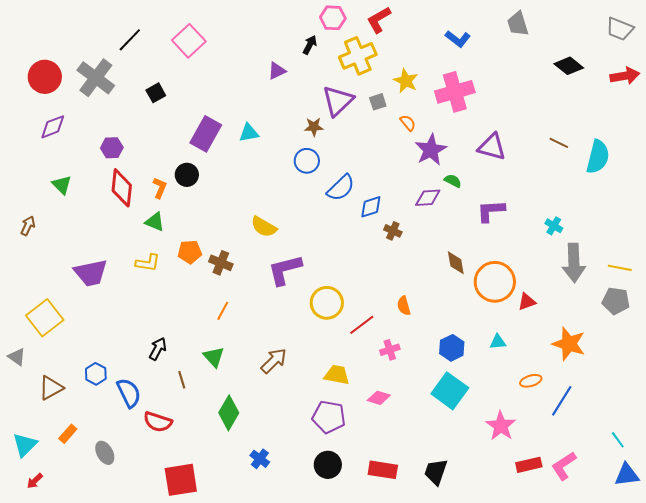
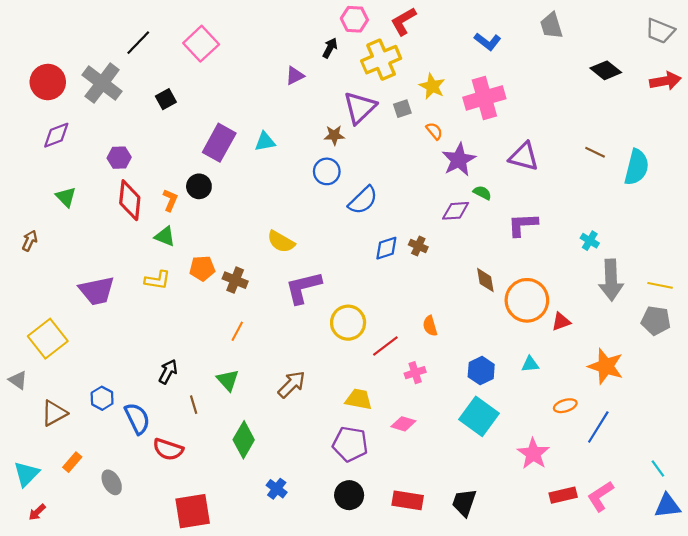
blue diamond: (371, 207) -> (386, 248), moved

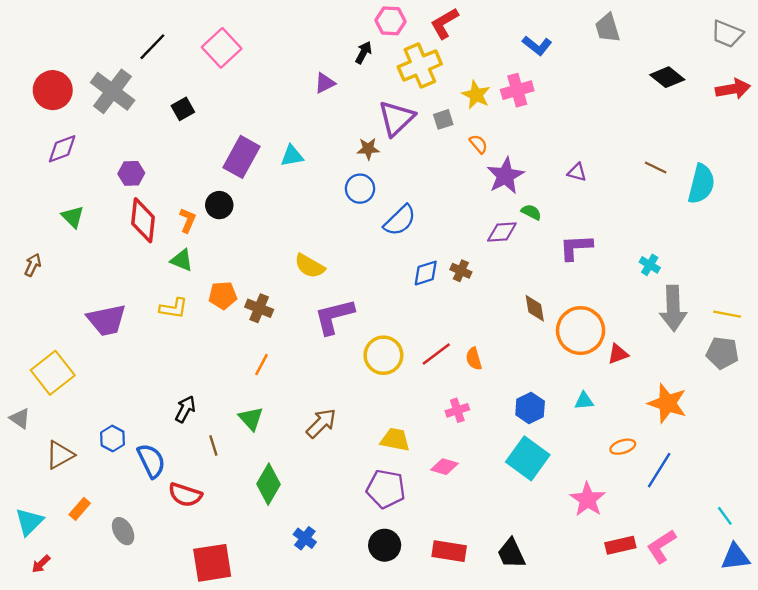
pink cross: (484, 98) -> (517, 90), moved, size x0.7
purple triangle: (524, 157) -> (577, 172), size x0.6
red line: (385, 346) -> (436, 354), moved
black trapezoid: (464, 503) -> (511, 553), turned -44

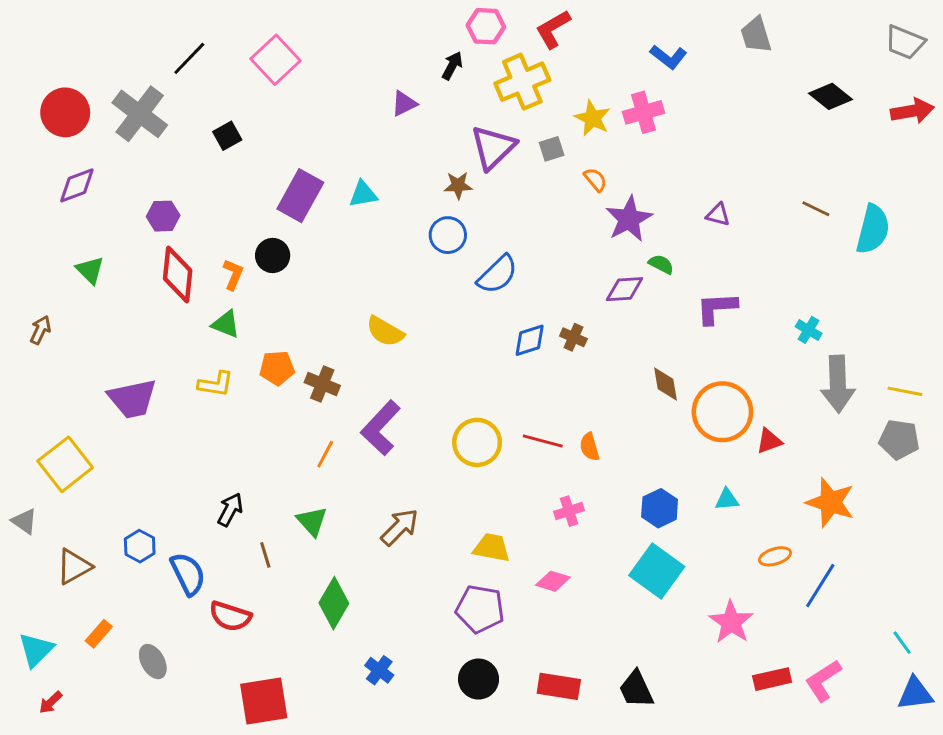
purple L-shape: (334, 316) -> (381, 428), moved, turned -33
red line: (436, 354) -> (543, 441), turned 52

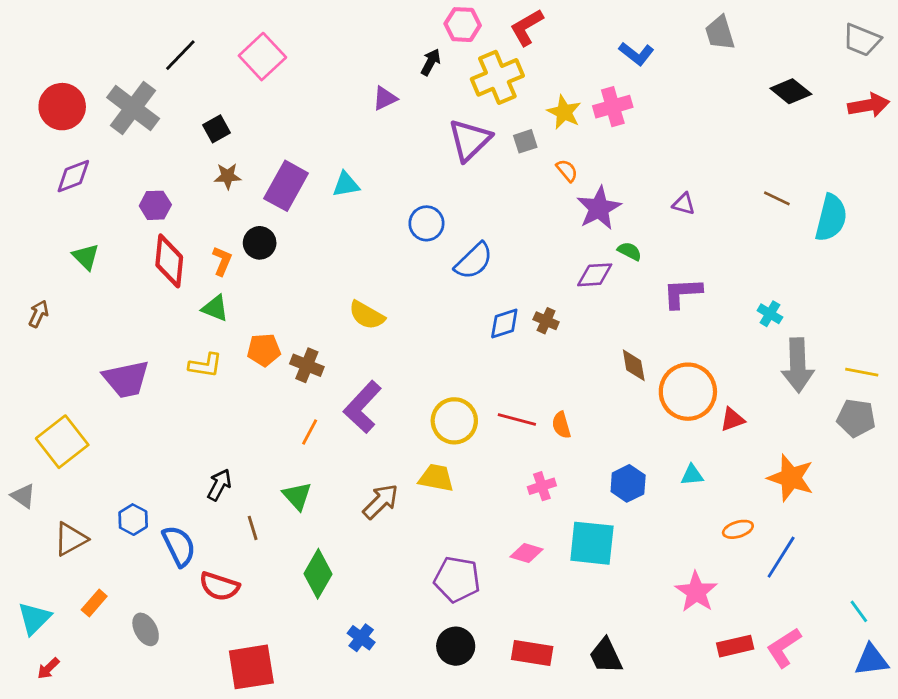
brown star: (458, 185) -> (228, 176), moved
yellow trapezoid: (492, 548) -> (436, 478), moved
cyan square: (657, 571) -> (592, 543), moved, turned -30

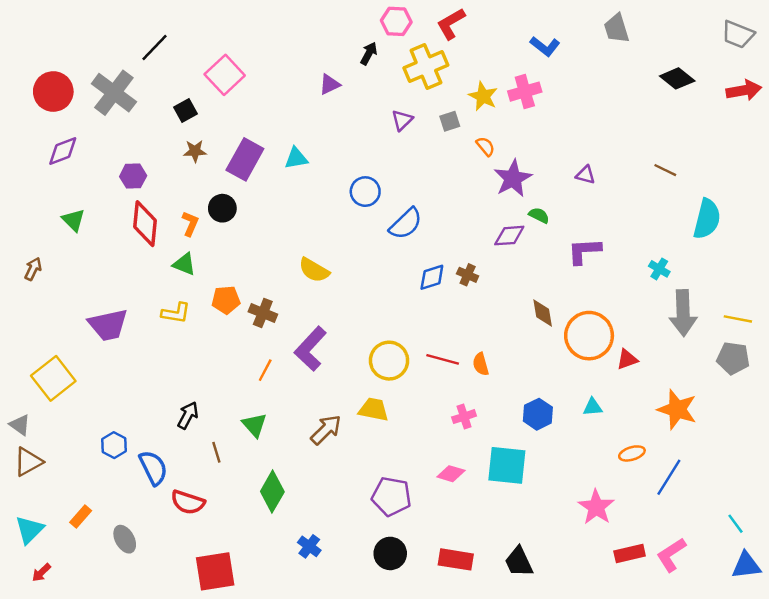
pink square: (262, 57) -> (225, 75), moved
purple triangle: (470, 140) -> (402, 120), size x0.6
cyan semicircle: (831, 218) -> (707, 219), moved
brown triangle: (71, 539) -> (28, 462), moved

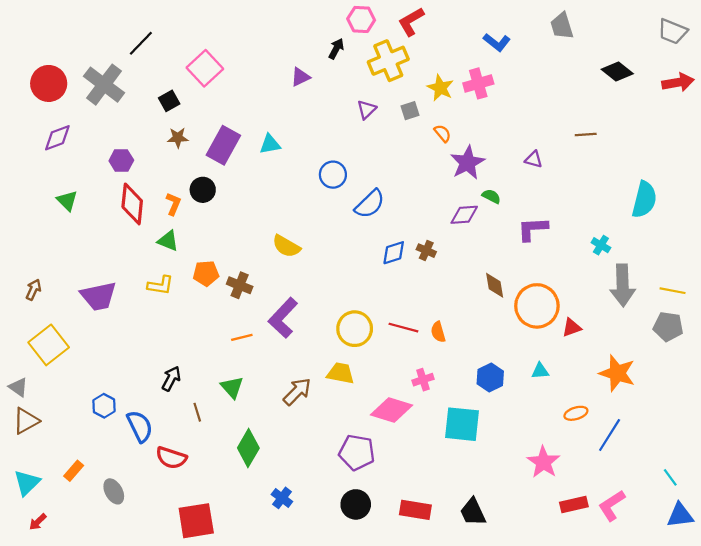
brown line: (665, 170) -> (586, 134), moved, turned -30
brown arrow: (33, 269) -> (33, 290), moved
orange line: (265, 370) -> (242, 337), turned 48
pink diamond: (451, 474) -> (392, 410), moved, size x1.6

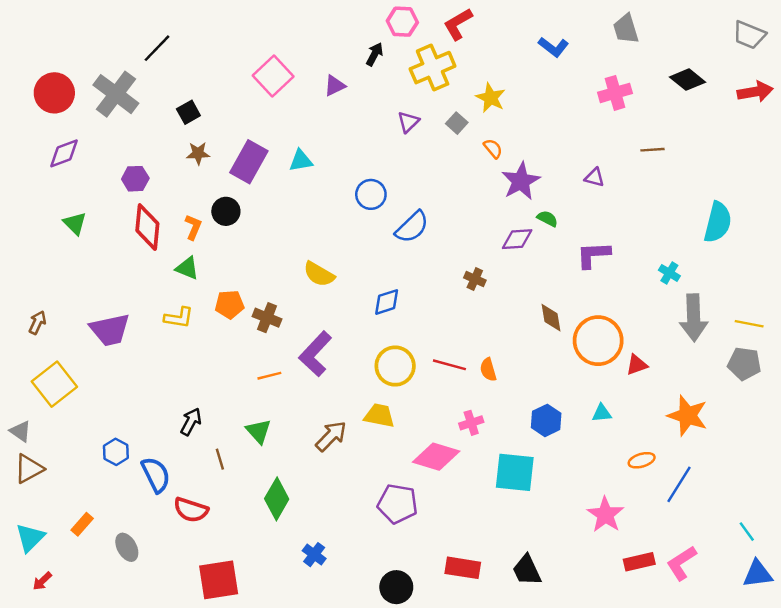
pink square: (205, 68) -> (273, 76), moved
pink cross: (478, 83) -> (615, 93), moved
gray square: (410, 111) -> (457, 123), turned -30
blue diamond: (394, 253) -> (387, 302), moved
black circle: (356, 504) -> (396, 587), moved

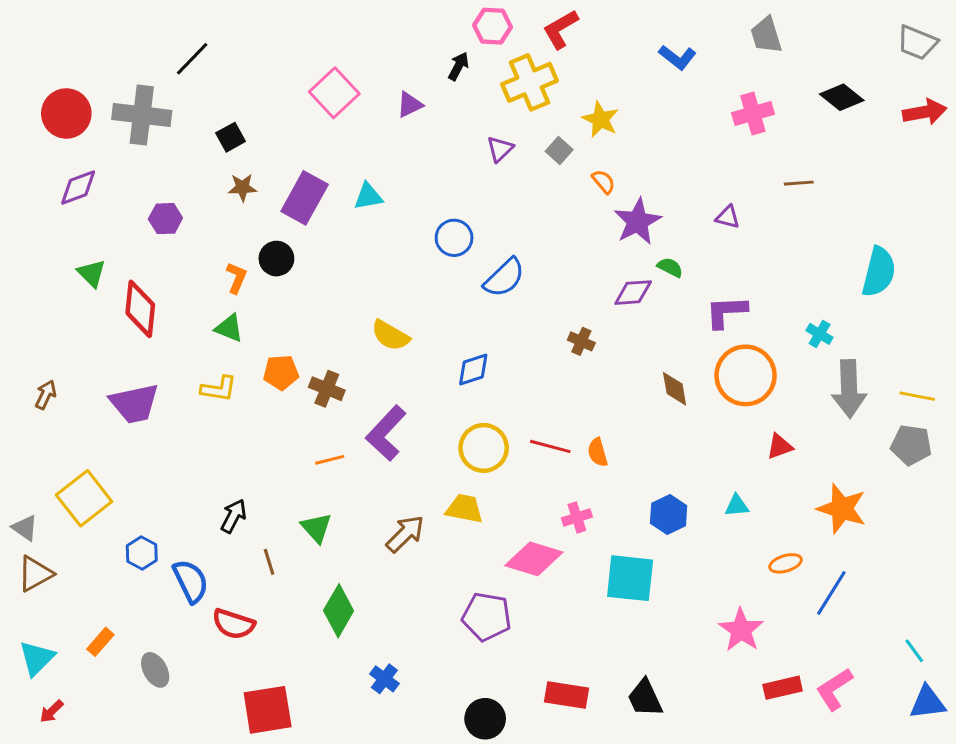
gray cross: (116, 94) -> (142, 115), turned -30
red diamond: (147, 227) -> (140, 309), moved
orange circle: (598, 341) -> (746, 375), moved
yellow square: (54, 384) -> (84, 498), moved

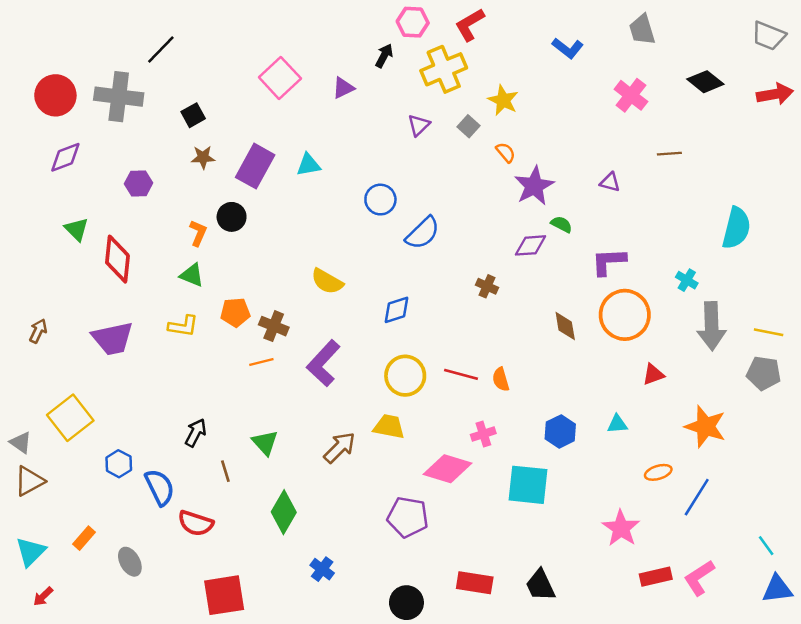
pink cross: (753, 113) -> (631, 95), turned -36
orange line: (330, 460) -> (261, 362), moved

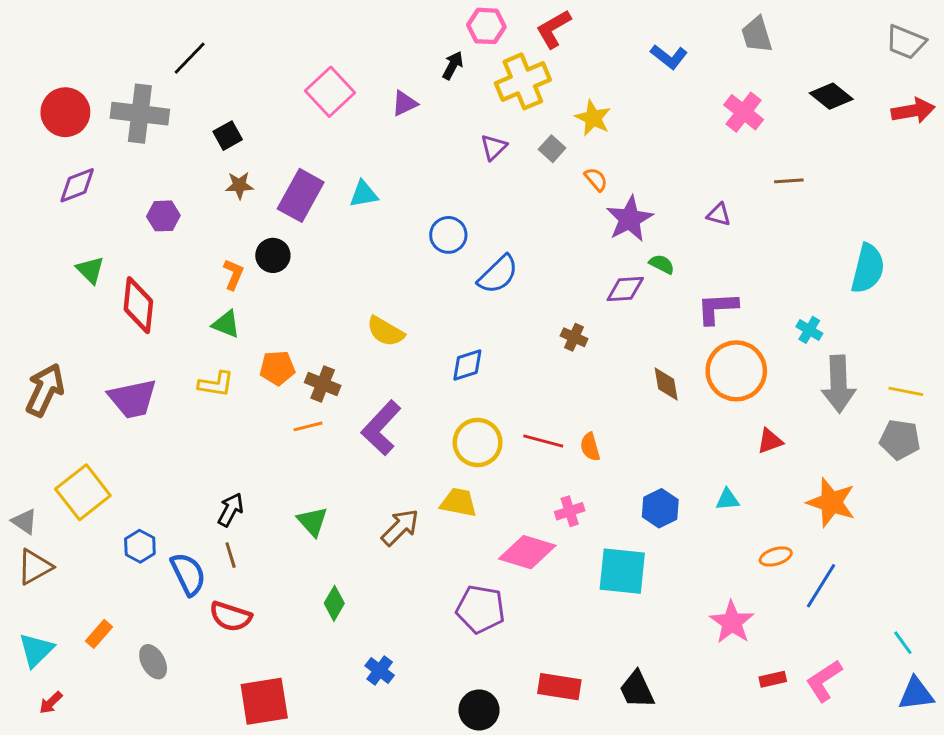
brown arrow: (38, 331) -> (45, 390), size x1.8
brown line: (225, 471) -> (231, 555), moved
green diamond: (284, 512) -> (334, 603), size x0.7
red rectangle: (656, 577) -> (773, 679), size x0.7

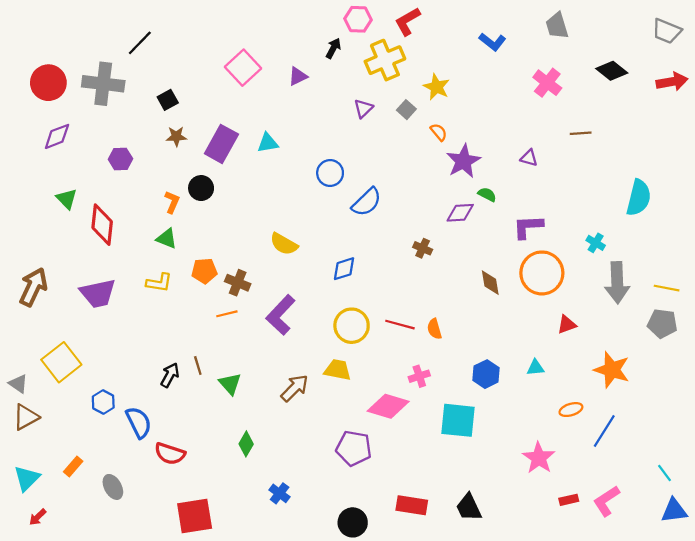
brown line: (231, 555) -> (198, 365), moved

